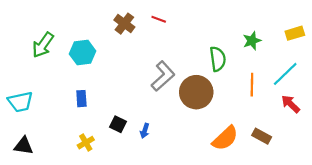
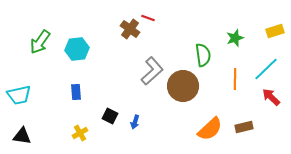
brown cross: (124, 24) -> (130, 29), moved
brown rectangle: (262, 136) -> (244, 127), turned -42

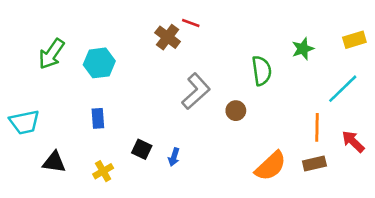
orange line: (235, 79) -> (317, 127), moved
brown circle: (183, 86) -> (236, 111), size x0.5
red arrow: (271, 97) -> (353, 142), moved
black triangle: (22, 136) -> (54, 162), moved

